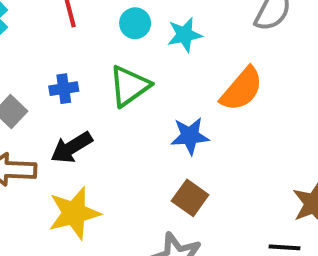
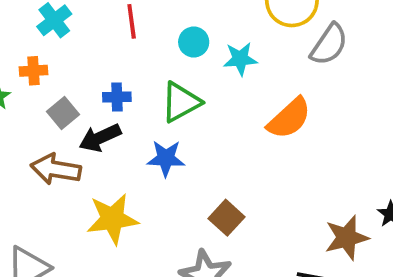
blue star: (190, 136) -> (166, 158), moved
black arrow: (72, 148) -> (100, 138), moved

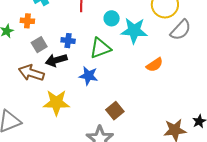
cyan star: (240, 59) -> (134, 31), size x1.5
orange semicircle: (289, 118) -> (155, 65), size x0.7

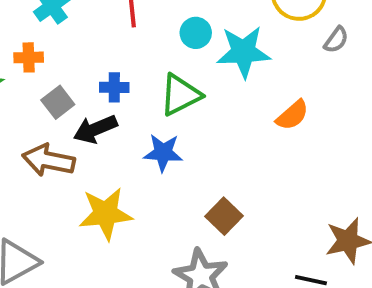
gray semicircle: (181, 30) -> (336, 40), size x0.6

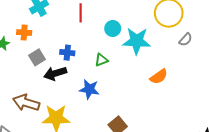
green triangle: (180, 95) -> (101, 60), size x0.6
brown arrow: (49, 160) -> (26, 103), moved

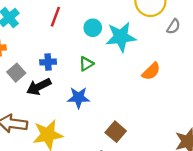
red line: (81, 13) -> (55, 17), turned 30

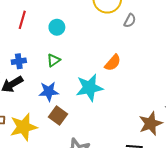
cyan star: (121, 37) -> (89, 88), moved
brown square: (116, 132) -> (58, 116), moved

